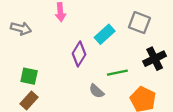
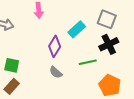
black cross: (155, 59) -> (109, 44), moved
gray semicircle: (96, 91) -> (56, 72), moved

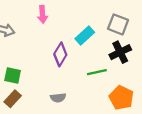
gray semicircle: (56, 72) -> (58, 98), moved, turned -48

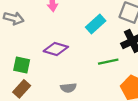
purple diamond: (60, 54) -> (56, 49), moved, turned 75

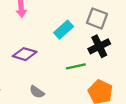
gray semicircle: (68, 88) -> (37, 92), turned 40

